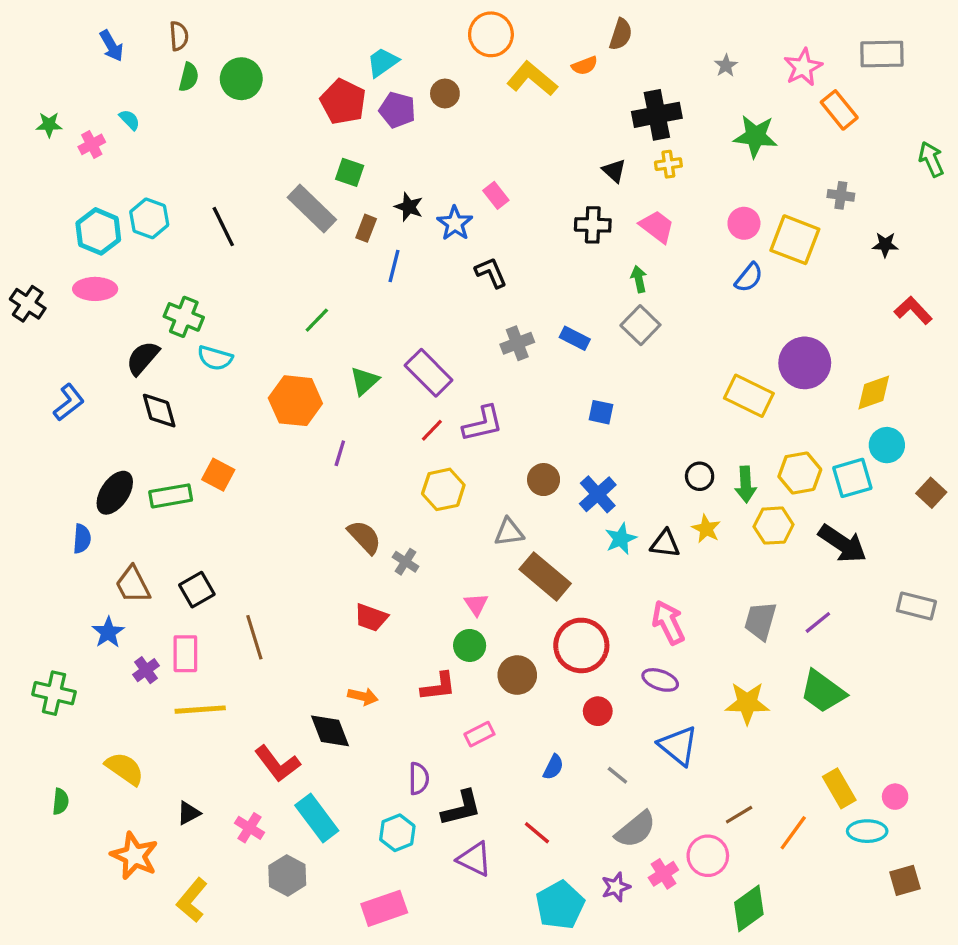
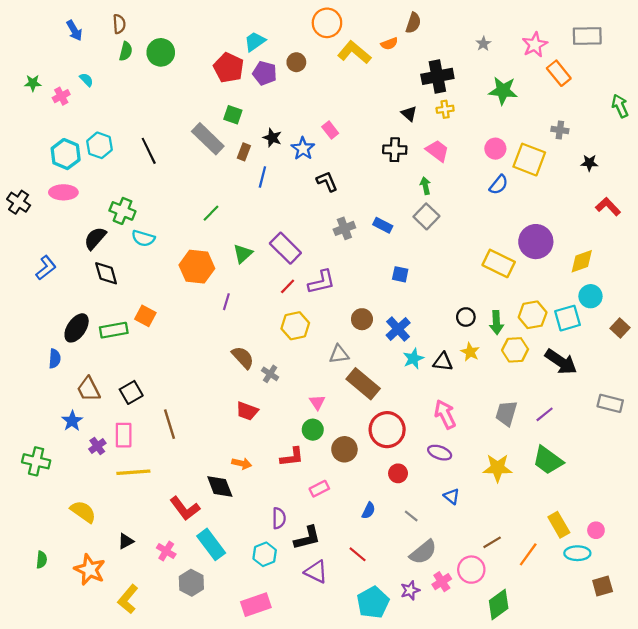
blue triangle: (678, 746) -> (452, 496), size x0.6
green semicircle: (61, 802) -> (42, 560), moved

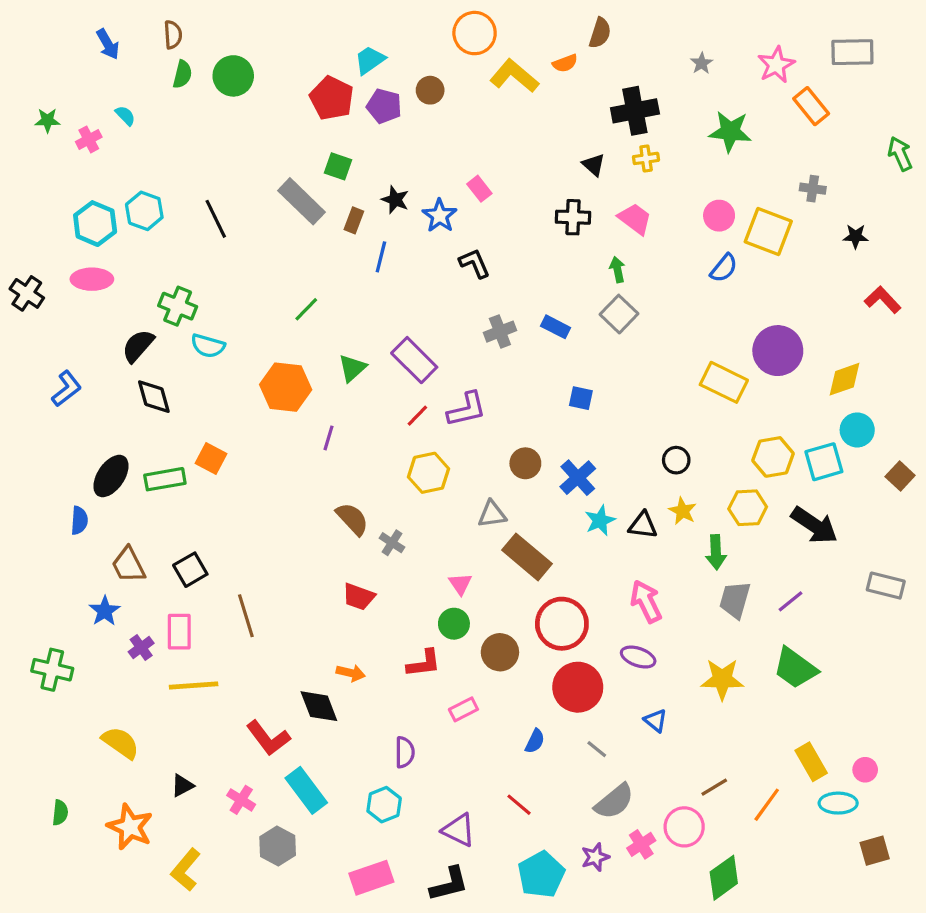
green arrow: (496, 322) -> (716, 552), moved
red circle: (398, 473) -> (578, 687), size x1.8
black L-shape: (307, 538) -> (449, 884), moved

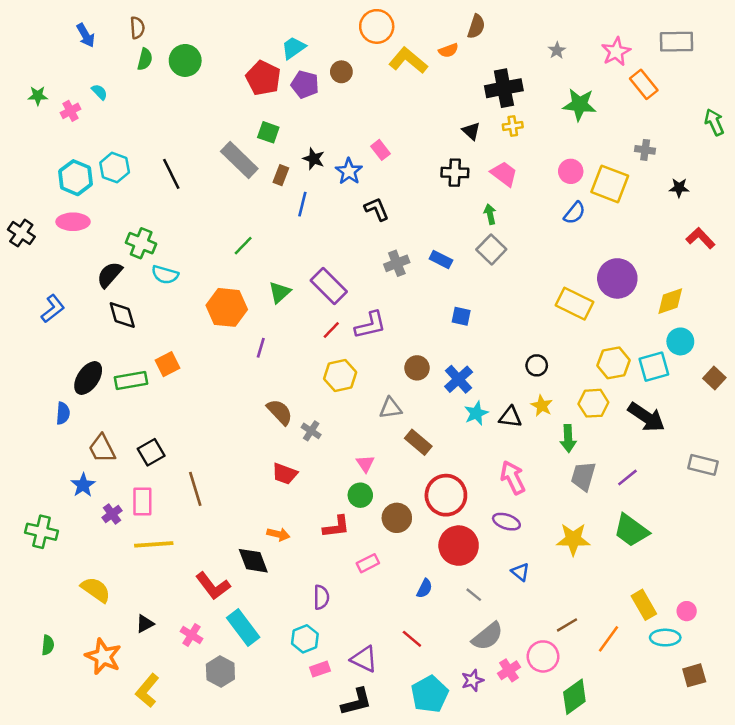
orange square: (211, 459) -> (168, 364), turned 35
brown rectangle: (527, 557) -> (418, 442), size x0.7
pink rectangle: (371, 878) -> (320, 669), moved, size x0.6

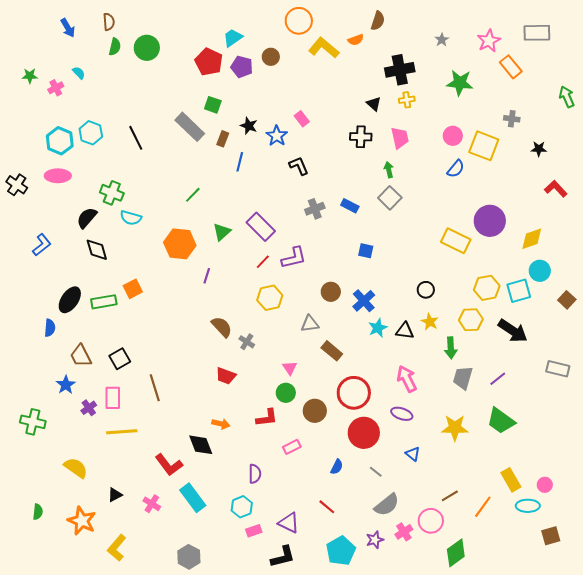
pink trapezoid: (504, 174) -> (400, 138), turned 40
gray hexagon: (220, 672) -> (189, 557), moved

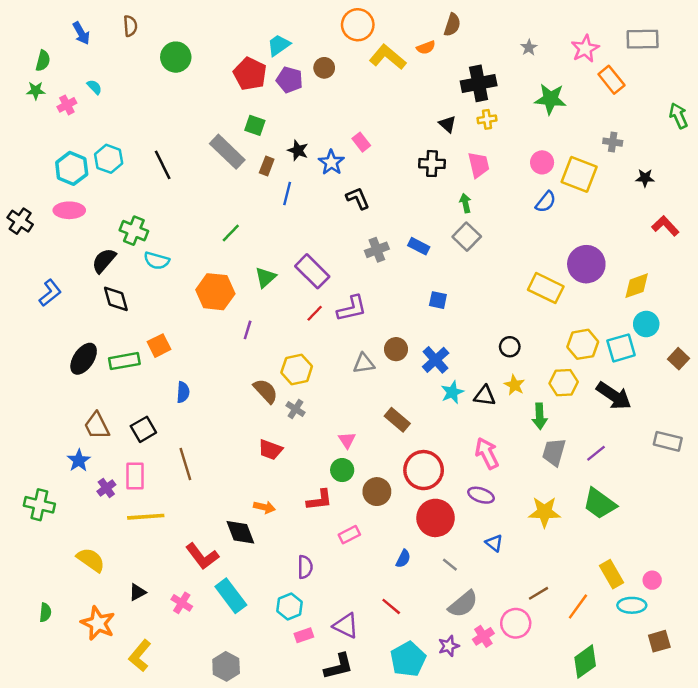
green semicircle: (115, 47) -> (43, 61), moved
yellow hexagon: (270, 298) -> (297, 369), moved
gray triangle: (310, 324) -> (364, 363), moved
blue semicircle: (50, 328) -> (183, 392), moved
green diamond: (456, 553) -> (585, 662), moved

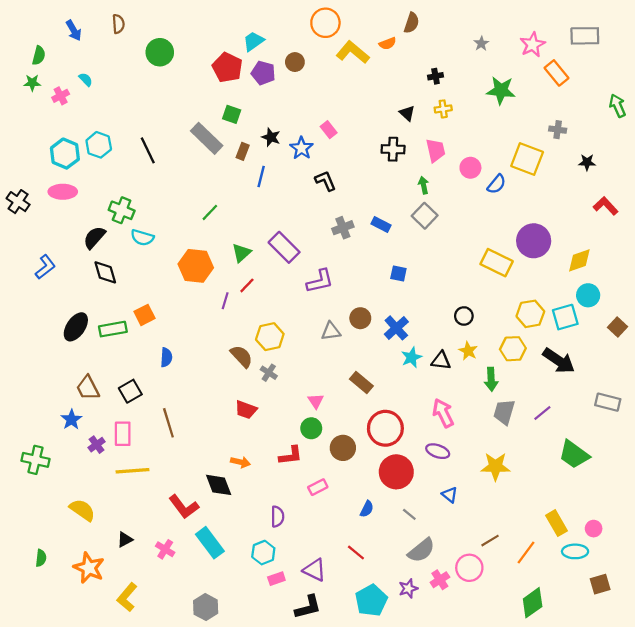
black cross: (479, 83) -> (436, 76), size x0.5
pink circle: (542, 162) -> (470, 168), moved
red line: (315, 313) -> (247, 285), moved
green trapezoid: (600, 504) -> (574, 454), moved

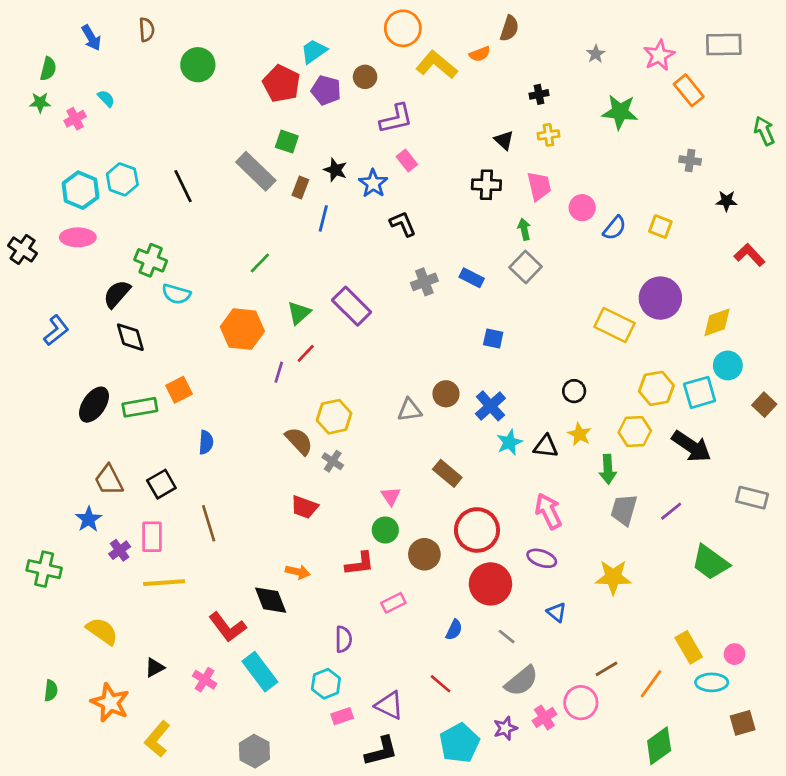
yellow square: (527, 159) -> (660, 227), moved, size x0.6
purple L-shape: (320, 281) -> (396, 119), moved

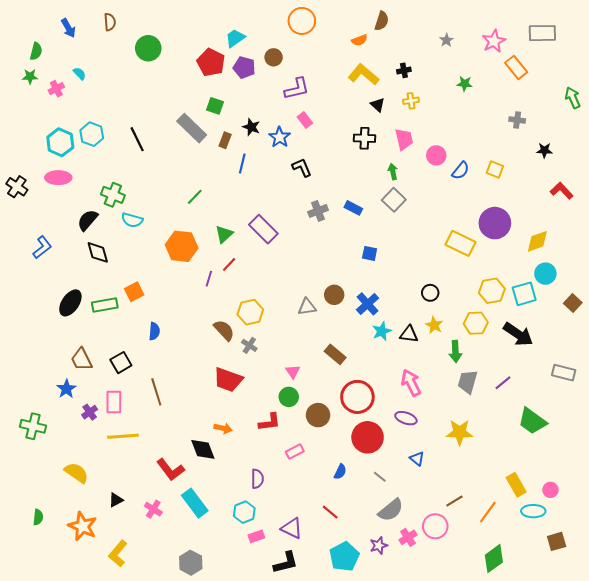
yellow L-shape: (437, 65) -> (364, 75), moved
green star: (620, 112) -> (465, 84), size x0.6
red trapezoid: (304, 507) -> (228, 380), size x1.4

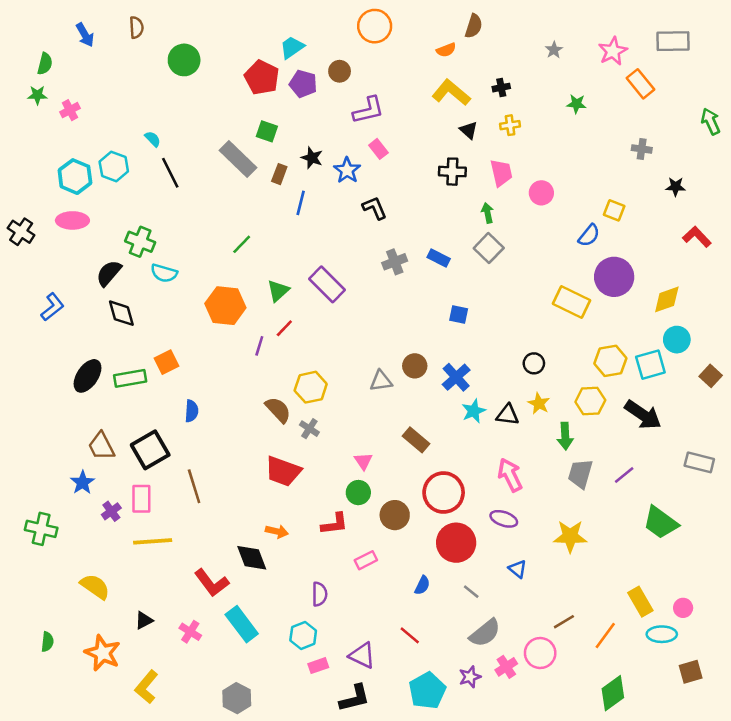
cyan semicircle: (80, 74) -> (153, 139), moved
blue semicircle: (461, 171) -> (589, 235), moved
black square: (121, 363) -> (150, 450), size x1.4

